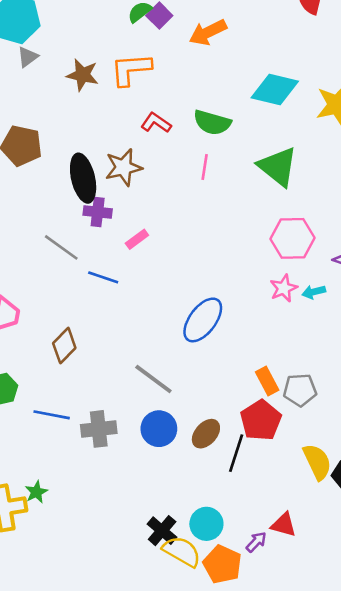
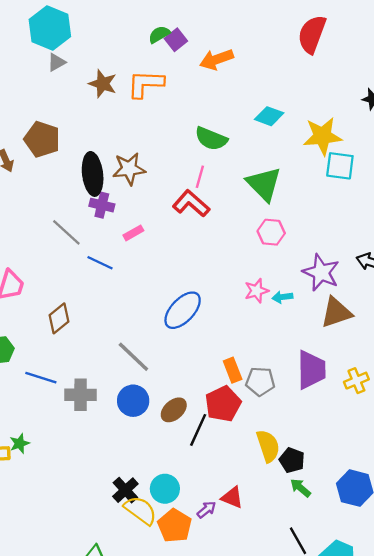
cyan diamond: (275, 90) -> (269, 116), size x0.7
red L-shape: (156, 123) -> (191, 204), moved, size x1.4
pink hexagon: (293, 238) -> (271, 232), moved, size x0.7

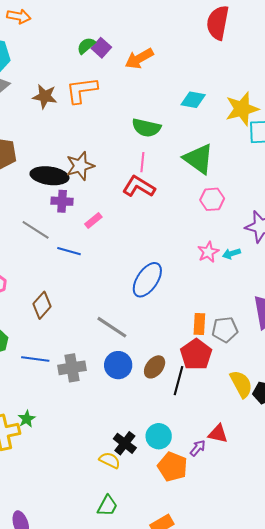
black ellipse: (93, 174) -> (49, 176), turned -66
orange rectangle: (233, 370) -> (199, 324), turned 35
yellow semicircle: (140, 510) -> (110, 460), moved, size x0.7

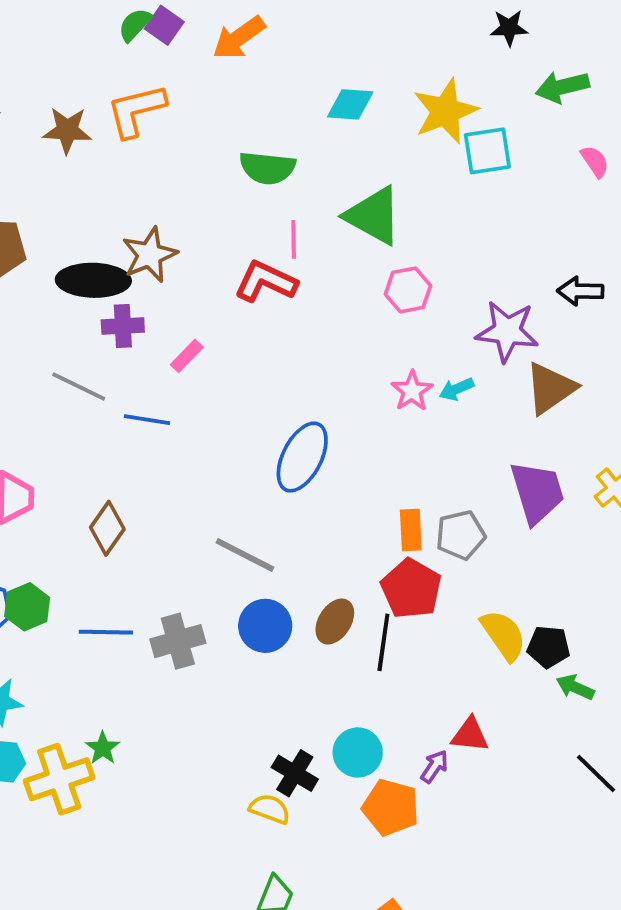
pink line: (142, 162) -> (294, 239), moved

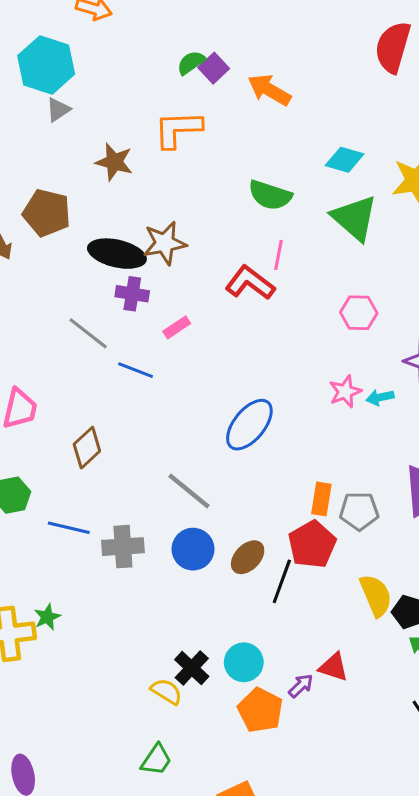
orange arrow: (239, 38) -> (269, 90), turned 54
brown star: (67, 130) -> (114, 162), moved
green triangle: (374, 216) -> (355, 218), moved

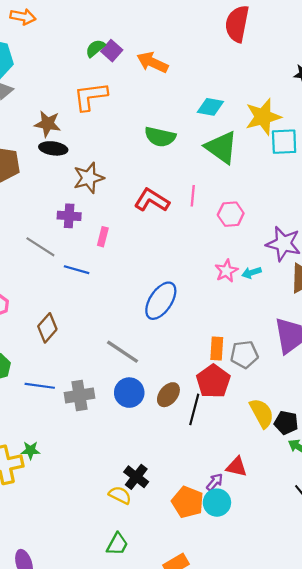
black ellipse: (117, 254) -> (53, 148), moved, size x0.7
pink line: (279, 255) -> (193, 196), moved
pink rectangle: (177, 327) -> (103, 237), turned -36
green star: (47, 617) -> (31, 450), turned 30
cyan circle: (244, 662) -> (217, 503), moved

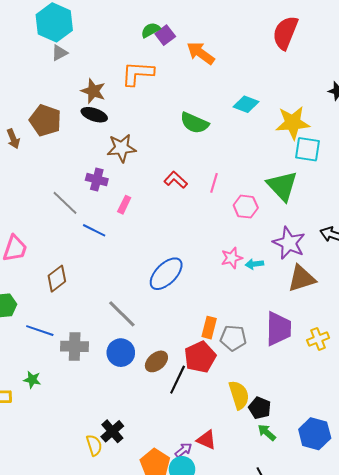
green triangle: (221, 147) -> (282, 186), moved
red L-shape: (152, 200) -> (176, 180), size x0.7
green star: (31, 450) -> (32, 380), moved
yellow semicircle: (120, 495) -> (94, 445), turned 35

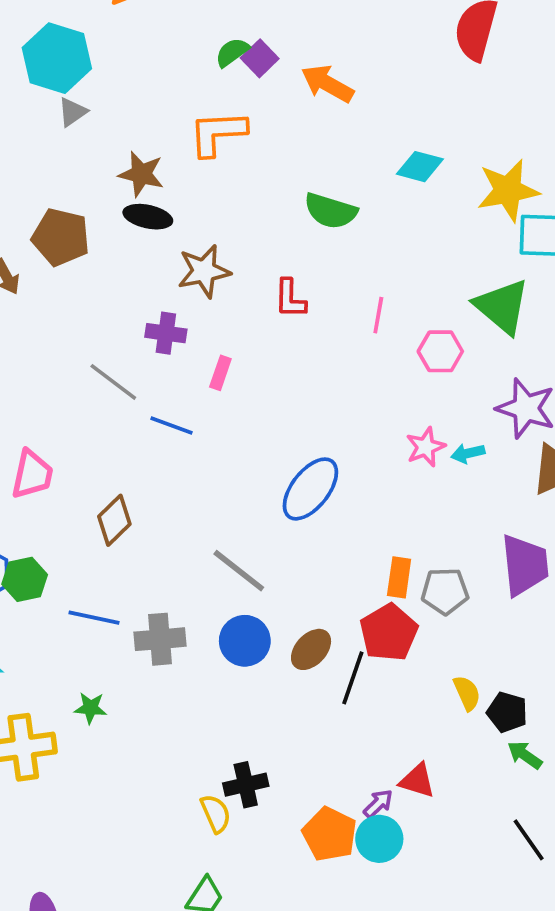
red L-shape: (176, 180) -> (290, 299), moved, turned -125
yellow semicircle: (239, 395) -> (467, 693), size x0.7
black cross: (112, 431) -> (246, 785), turned 35

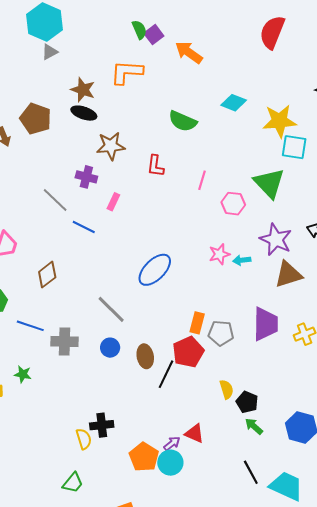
green semicircle: (232, 52) -> (139, 30), turned 96
blue circle: (245, 641) -> (110, 348), size x0.7
brown ellipse: (311, 649) -> (145, 356), turned -60

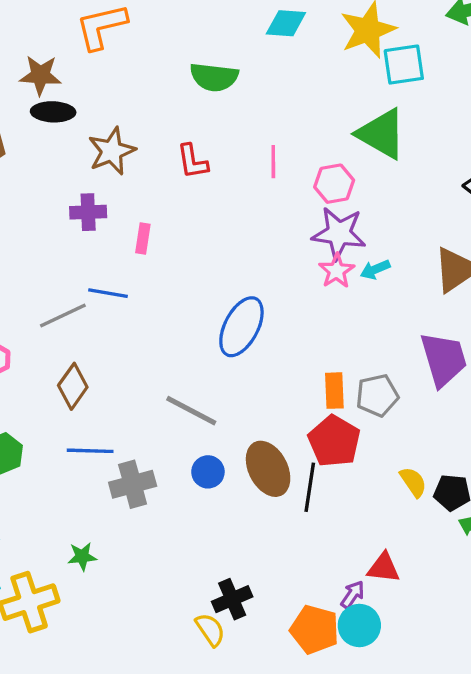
gray line: (55, 200) -> (63, 316), moved, turned -52
purple star: (276, 240) -> (339, 233), moved
blue line: (30, 326) -> (90, 451), moved
brown ellipse: (145, 356) -> (268, 469), size x1.4

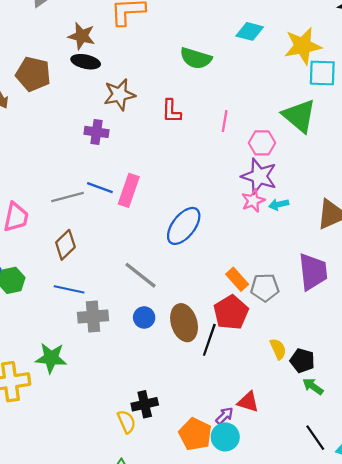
pink rectangle: (143, 239) -> (129, 190), moved, size x1.6
orange rectangle: (334, 391) -> (237, 279), turned -50
green star: (82, 556) -> (51, 358), size x1.6

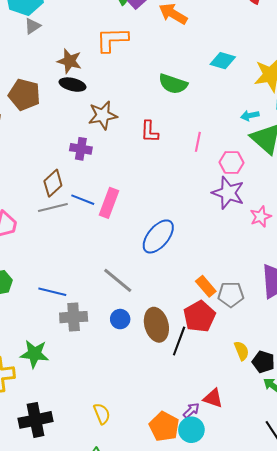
pink star: (253, 201) -> (261, 217), moved
cyan arrow: (279, 204) -> (250, 116), moved
brown diamond: (65, 245) -> (53, 183), moved
black cross: (145, 404) -> (36, 420), moved, size x1.4

